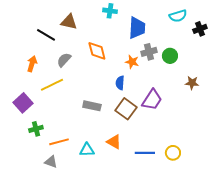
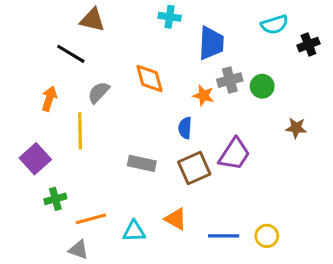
brown triangle: (69, 22) -> (92, 20), moved
yellow line: (52, 85) -> (80, 131), turned -65
brown square: (126, 109) -> (194, 168), turned 30

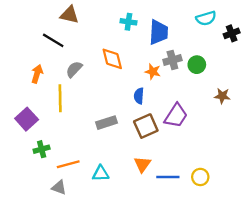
cyan cross: (170, 17) -> (128, 22), moved
gray rectangle: (142, 163) -> (106, 123), turned -30
orange triangle: (176, 219) -> (142, 164), moved, turned 36

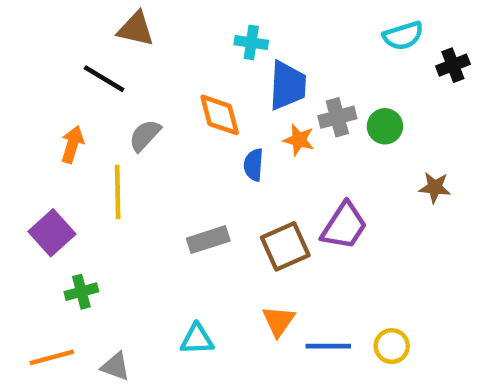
blue trapezoid: (159, 32) -> (288, 86), moved
blue semicircle: (139, 96) -> (254, 165), moved
orange line: (68, 164) -> (52, 357), moved

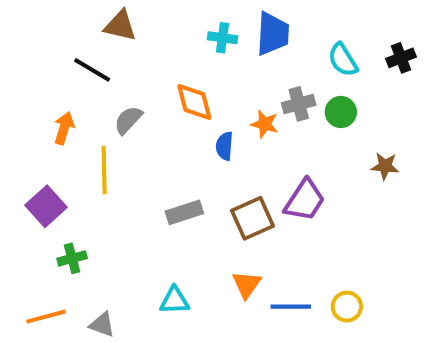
cyan semicircle: (403, 36) -> (343, 60), moved, turned 75
blue trapezoid: (288, 86) -> (273, 34), moved

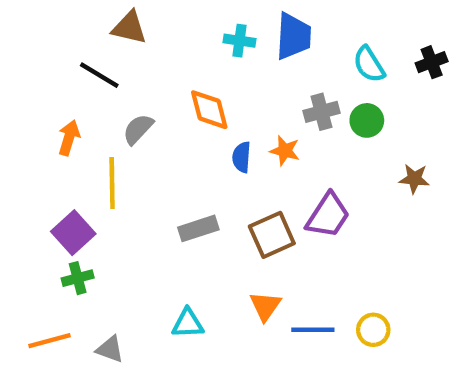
orange star: (265, 124) -> (285, 151), moved
purple square: (46, 206) -> (73, 233), moved

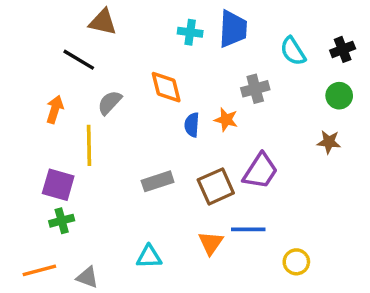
green circle: (367, 120) -> (339, 96), moved
purple square: (73, 233) -> (58, 185), turned -32
blue line: (313, 330) -> (248, 229), moved

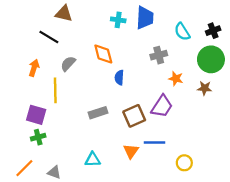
green circle: (339, 96) -> (211, 59), size x1.6
orange star: (226, 120) -> (176, 79), moved
orange line: (39, 270) -> (24, 168), turned -30

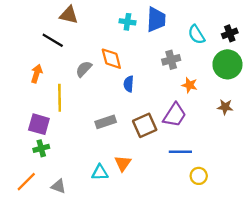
gray semicircle: (68, 64) -> (84, 69), moved
brown star: (205, 88) -> (225, 107), moved
blue line: (154, 143) -> (180, 152), moved
orange triangle: (131, 151) -> (123, 163), moved

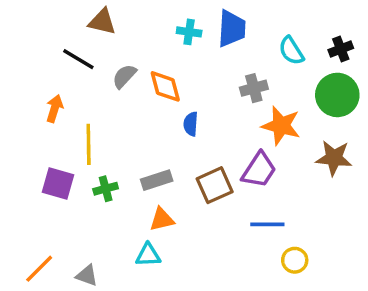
gray semicircle: (84, 69) -> (124, 76), moved
orange star: (190, 85) -> (281, 126), size x1.6
brown star: (225, 107) -> (334, 158), size x1.5
green cross: (41, 148) -> (106, 189), moved
orange triangle: (123, 163) -> (162, 219), moved, turned 42

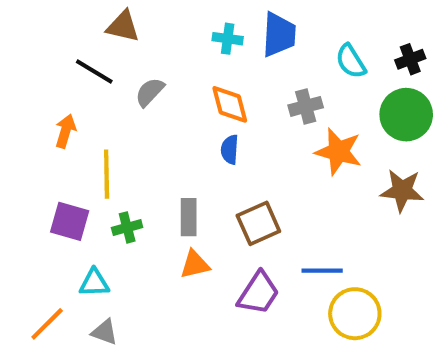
orange diamond: (165, 86) -> (230, 104), moved
purple trapezoid: (259, 170) -> (258, 293), moved
gray rectangle: (157, 180) -> (189, 217), turned -72
cyan triangle: (148, 255) -> (94, 283), moved
yellow circle: (295, 260) -> (355, 314), size x1.6

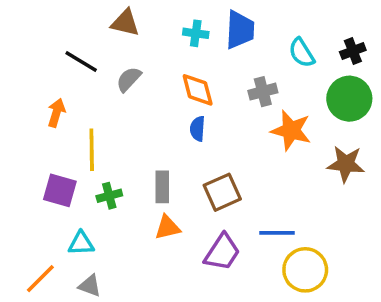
brown triangle: (123, 26) -> (125, 23), moved

